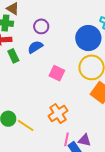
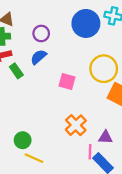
blue circle: (88, 38) -> (86, 23), moved
yellow line: (26, 125) -> (34, 158), moved
purple triangle: (85, 140) -> (106, 137), moved

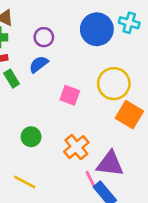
purple triangle: (106, 137) -> (110, 164), size x1.6
green circle: (23, 140) -> (31, 137), moved
pink line: (90, 152) -> (91, 179), turned -32

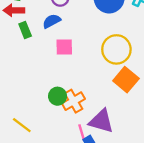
pink square: (70, 95) -> (64, 47), moved, turned -30
green circle: (31, 137) -> (58, 96), moved

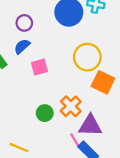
orange cross: (73, 101) -> (71, 106), moved

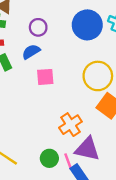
green circle: (45, 113) -> (49, 158), moved

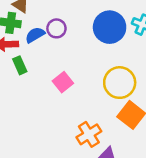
blue semicircle: (31, 52) -> (35, 35), moved
pink square: (45, 77) -> (63, 82), turned -36

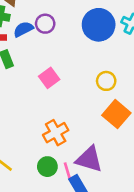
yellow circle: (120, 83) -> (106, 81), size x0.6
orange cross: (89, 134) -> (56, 133), moved

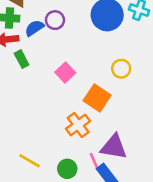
orange square: (116, 114) -> (97, 98), moved
green circle: (47, 167) -> (67, 169), moved

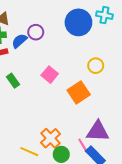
green rectangle: (22, 59) -> (13, 81), moved
orange square: (97, 98) -> (79, 92), turned 30
orange cross: (78, 125) -> (50, 138), moved

